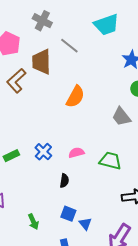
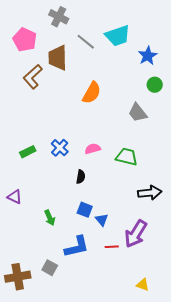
cyan trapezoid: (106, 25) -> (118, 36), moved

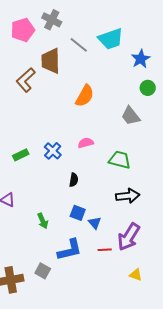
pink pentagon: (25, 40) -> (23, 30), moved, turned 30
pink semicircle: (93, 149) -> (86, 143), moved
black arrow: (150, 193) -> (128, 196), moved
yellow triangle: (143, 285) -> (136, 275), moved

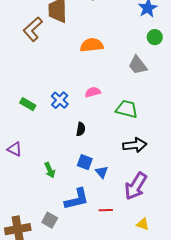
orange semicircle: (85, 96) -> (92, 45), turned -125
green rectangle: (21, 155) -> (28, 104), turned 56
red line: (105, 250) -> (106, 210), moved

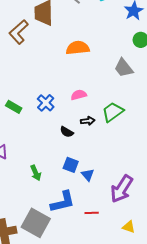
green trapezoid: (127, 109) -> (113, 112), turned -50
black semicircle: (81, 129) -> (67, 132), turned 112
black arrow: (135, 145) -> (88, 121), moved, size x0.6
gray square: (50, 220) -> (36, 223), size x1.8

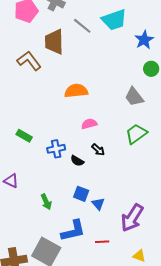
brown L-shape: (19, 32) -> (29, 61), turned 95
orange semicircle: (78, 48) -> (76, 91), moved
blue cross: (46, 103) -> (56, 149), moved, turned 36
green trapezoid: (113, 112) -> (136, 134), moved
black arrow: (88, 121) -> (98, 150), turned 48

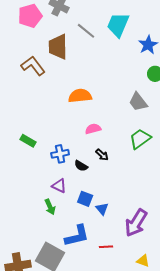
cyan trapezoid: (114, 20) -> (118, 25), turned 132
purple triangle: (11, 181) -> (59, 186), moved

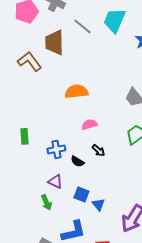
green rectangle: (28, 141) -> (24, 136), turned 56

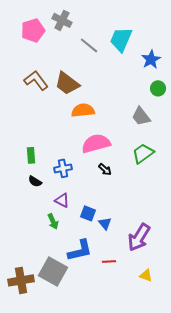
brown trapezoid: (54, 42) -> (67, 83), moved, turned -52
pink semicircle: (89, 124) -> (96, 143), size x1.8
black semicircle: (77, 161) -> (35, 181), moved

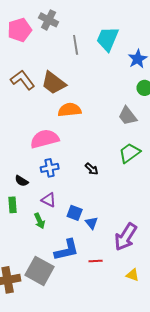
gray line: (89, 45) -> (76, 45), turned 42
pink semicircle: (96, 143) -> (45, 139), moved
green rectangle: (31, 155) -> (13, 205), moved

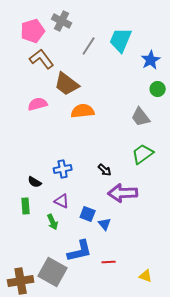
gray line: (76, 45) -> (89, 46), turned 42
brown L-shape: (23, 80) -> (42, 59), moved
pink semicircle: (45, 139) -> (38, 104), moved, size x0.7
purple arrow: (126, 237) -> (123, 193), moved, turned 56

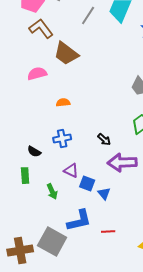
orange semicircle: (83, 111) -> (63, 103), moved, size x0.6
purple triangle: (62, 201) -> (71, 171), moved

